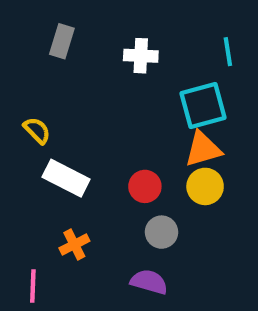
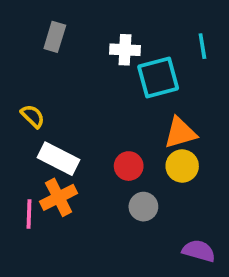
cyan square: (203, 106) -> (158, 77), moved
orange cross: (74, 245) -> (59, 197), moved, size x1.4
purple semicircle: (149, 282) -> (199, 251), moved
pink line: (33, 286) -> (29, 214), moved

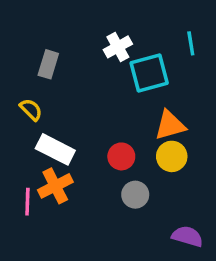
gray rectangle: (55, 37) -> (48, 64), moved
white cross: (125, 50) -> (118, 47), turned -32

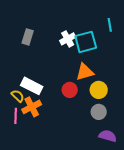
white cross: (118, 47) -> (68, 39), moved
yellow semicircle: (31, 109) -> (18, 96), moved
orange triangle: (170, 125) -> (85, 72), moved
gray circle: (135, 195) -> (99, 112), moved

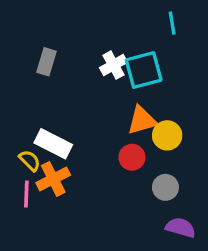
cyan line: (110, 25) -> (172, 23), moved
red circle: (70, 90) -> (132, 157), moved
yellow circle: (99, 90) -> (167, 135), moved

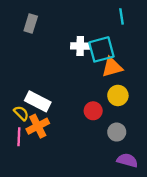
gray rectangle: (46, 62) -> (31, 24), moved
white cross: (114, 65) -> (80, 46), turned 30
orange triangle: (142, 120) -> (112, 67), moved

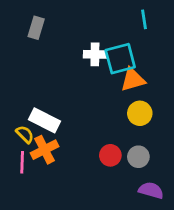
red circle: (93, 111) -> (110, 155), moved

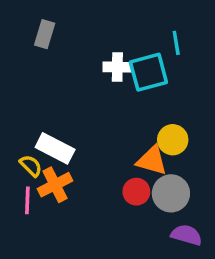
cyan line: (144, 19) -> (176, 43), moved
orange triangle: (133, 80) -> (152, 160), moved, turned 32
gray circle: (138, 157) -> (171, 193), size x1.4

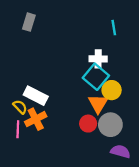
white cross: (117, 67) -> (98, 59), moved
cyan square: (148, 72) -> (96, 77), moved, turned -35
orange triangle: (152, 160) -> (98, 103), turned 45

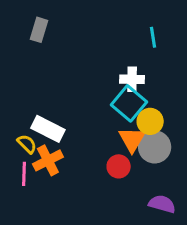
gray circle: (110, 125) -> (155, 147), moved

